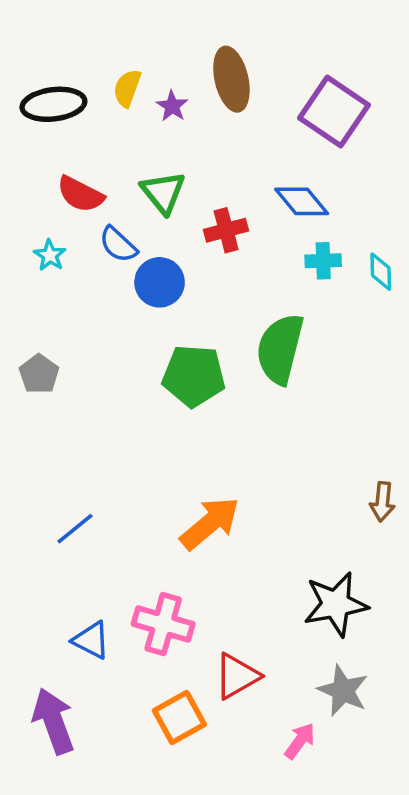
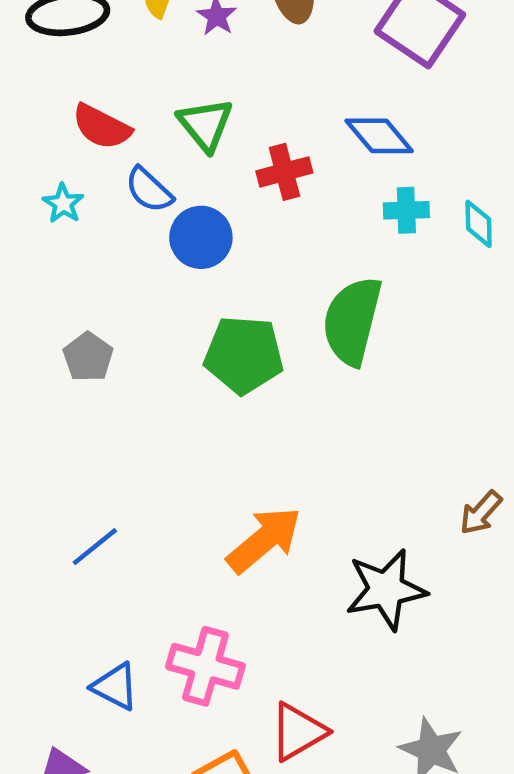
gray pentagon: (39, 374) -> (88, 357), moved
brown arrow: (383, 502) -> (481, 513), turned 36
black star: (336, 604) -> (386, 590), moved

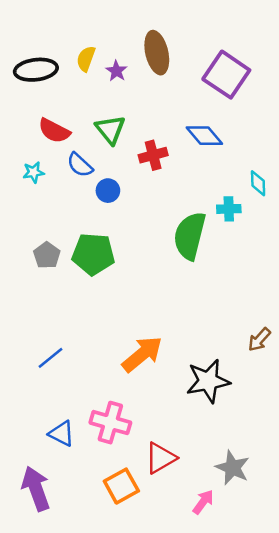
cyan star: (63, 204) -> (33, 172), turned 30
cyan cross: (406, 210) -> (229, 209), moved
blue circle: (201, 237) -> (108, 191), size x0.7
green pentagon: (244, 355) -> (93, 254), moved

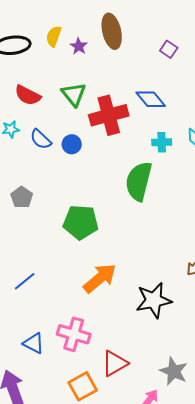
purple square: (226, 75) -> (169, 49), size x0.5
red cross: (153, 155) -> (109, 115), size x1.6
blue semicircle: (80, 165) -> (41, 139), moved
cyan cross: (229, 209) -> (162, 142), moved
green pentagon: (93, 254) -> (81, 222), moved

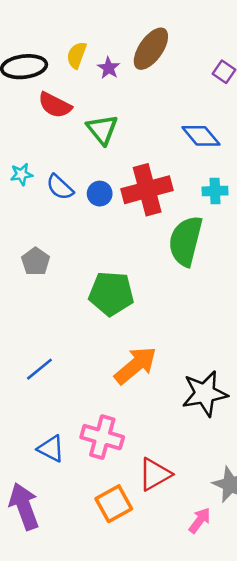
brown ellipse: (112, 31) -> (151, 49), turned 48
red semicircle: (28, 95) -> (55, 105), moved
red cross: (109, 115) -> (147, 190), moved

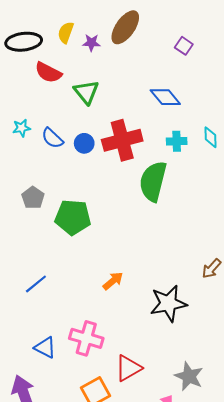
purple star: (109, 68) -> (91, 43), turned -30
green pentagon: (111, 294) -> (73, 217), moved
orange arrow: (136, 365) -> (113, 281), size x0.6

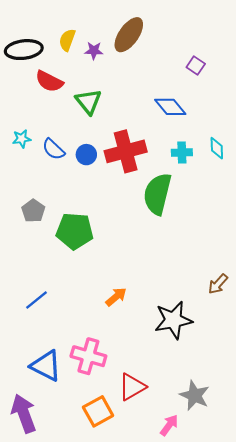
purple square: (184, 46) -> (196, 65), moved
blue triangle: (45, 348) -> (46, 366), size x1.4

